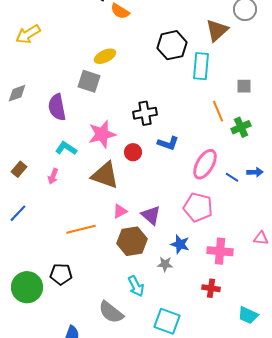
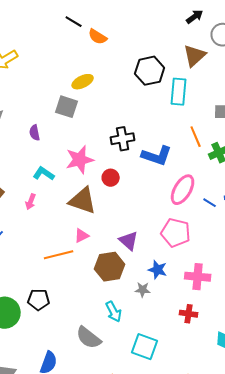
purple semicircle: (57, 107) -> (35, 133), size x0.6
blue L-shape: (168, 143) -> (157, 156), moved, size x1.4
pink triangle: (120, 211) -> (82, 236), moved

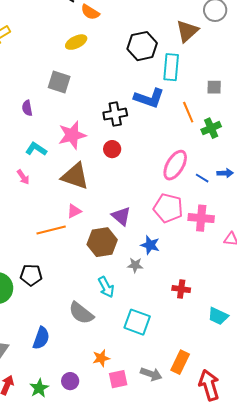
yellow ellipse: (83, 82) -> (76, 42), moved
blue L-shape: (157, 156) -> (149, 98), moved
red circle: (111, 178) -> (112, 149), moved
pink arrow: (31, 202) -> (23, 177), turned -56
pink cross: (198, 277) -> (201, 218), moved

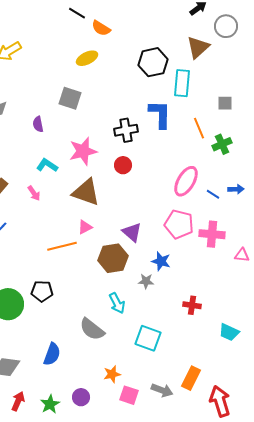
blue L-shape: (149, 98) -> (160, 114), turned -108
pink square: (118, 379) -> (129, 395), turned 30

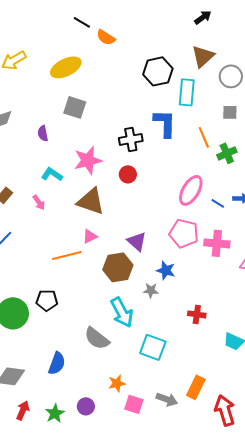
gray circle: (226, 26) -> (231, 76), moved
yellow ellipse: (87, 58) -> (66, 67), moved, size x1.4
cyan arrow: (117, 303) -> (122, 312), size x1.4

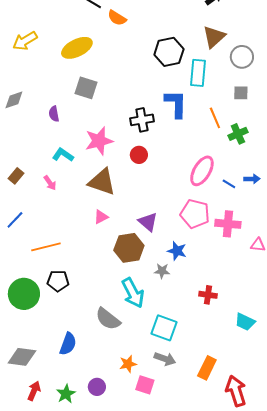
orange line: (67, 255) -> (46, 247), moved
gray arrow: (167, 399) -> (165, 359), moved

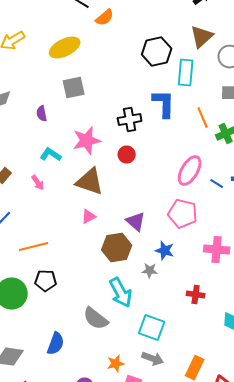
orange semicircle: (117, 18) -> (105, 18), turned -72
gray square: (86, 88) -> (74, 88), turned -30
pink cross: (228, 224) -> (217, 250), moved

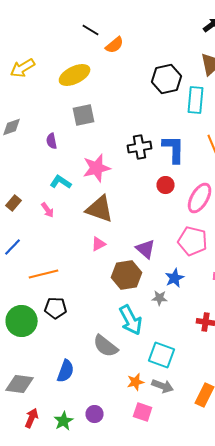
blue L-shape: (164, 104) -> (174, 149), moved
red circle: (127, 155) -> (166, 185), moved
blue star: (165, 251) -> (175, 278), turned 30
orange star: (116, 364) -> (136, 382), moved

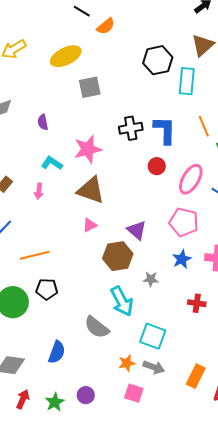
gray square: (84, 115) -> (90, 87), moved
pink arrow: (48, 210) -> (39, 191), turned 42
blue star: (175, 278) -> (182, 259), moved

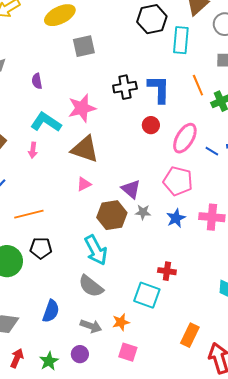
cyan L-shape: (52, 163) -> (46, 122), size x1.4
gray star: (151, 279) -> (143, 212), moved
cyan arrow: (122, 301) -> (96, 250), moved
red cross: (197, 303) -> (167, 271), moved
gray arrow: (154, 367) -> (91, 326), moved

